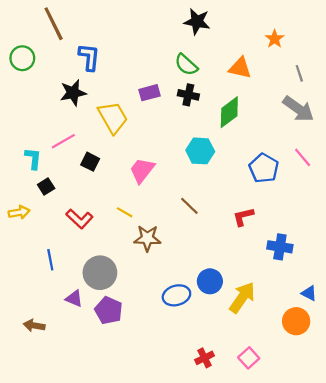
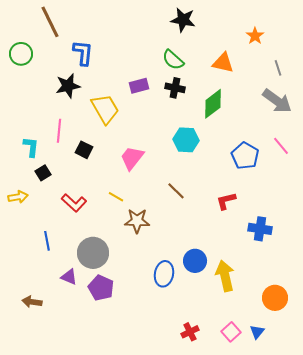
pink line: (63, 141) -> (59, 131), turned -55
blue triangle: (309, 293) -> (257, 332), moved, turned 42
blue ellipse: (176, 295) -> (164, 274), turned -65
yellow arrow: (242, 298) -> (225, 276), turned -48

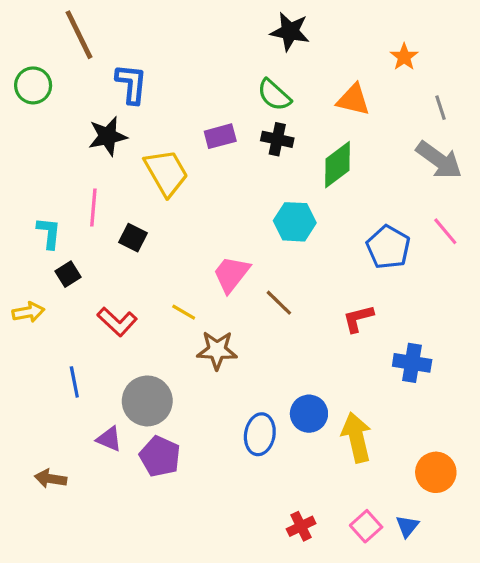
pink trapezoid: (132, 158) -> (231, 274), moved

